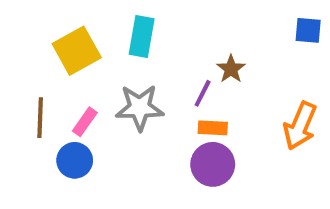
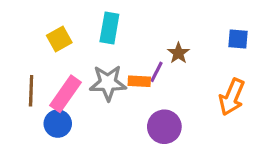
blue square: (308, 30) -> (238, 39), moved
yellow square: (77, 51) -> (59, 39), size x0.7
pink rectangle: (85, 122) -> (66, 94), size x1.6
orange rectangle: (213, 128) -> (139, 81), moved

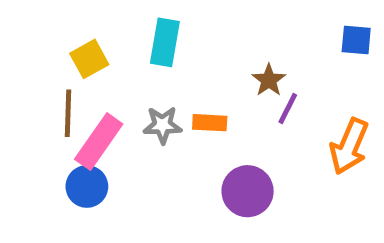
blue square: (238, 39) -> (356, 40), moved
purple line: (157, 72) -> (288, 109), moved
gray star: (108, 83) -> (162, 125), size x0.7
brown line: (31, 91) -> (68, 113), moved

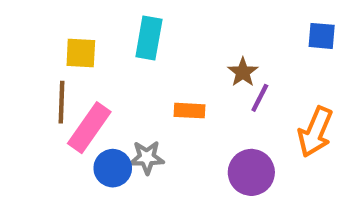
yellow square: (89, 59) -> (81, 53), turned 32
gray star: (162, 125) -> (147, 157), moved
blue circle: (87, 186) -> (113, 168), moved
purple circle: (248, 191) -> (251, 172), moved

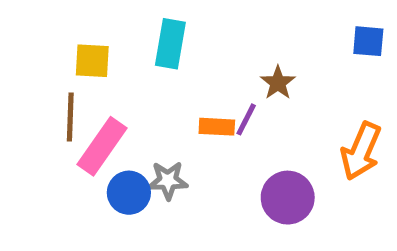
purple line: (260, 98) -> (246, 119), moved

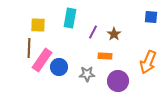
purple line: (246, 119) -> (93, 32), moved
orange rectangle: (217, 127) -> (105, 56), moved
gray star: (168, 180) -> (87, 74), moved
blue circle: (129, 193) -> (59, 67), moved

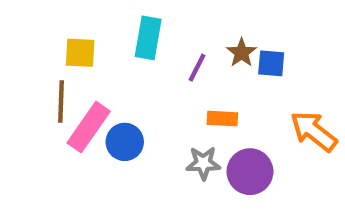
blue square: (151, 17) -> (271, 63), moved
brown star: (114, 34) -> (242, 53), moved
orange arrow: (148, 62) -> (314, 131), turned 105
gray star: (87, 74) -> (203, 163), moved

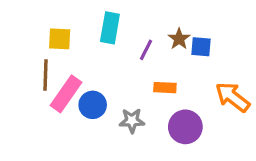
gray star: (203, 163) -> (132, 121), moved

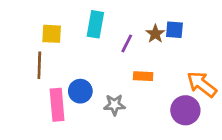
blue square: (201, 47) -> (174, 30), moved
pink rectangle: (66, 94) -> (57, 105), moved, turned -40
purple circle: (185, 127) -> (185, 110), moved

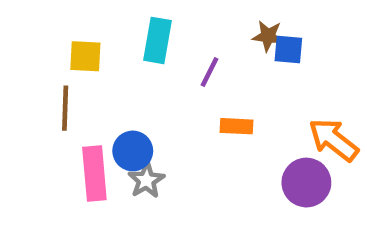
brown star: (155, 34) -> (268, 36), moved, turned -30
gray star: (114, 105) -> (146, 180), moved, turned -30

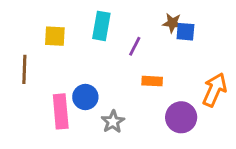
brown line: (65, 108) -> (24, 69), moved
orange arrow: (333, 140) -> (214, 90), turned 76
gray star: (146, 180) -> (113, 122), moved
purple circle: (306, 183) -> (181, 117), moved

